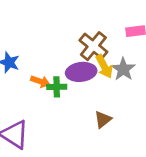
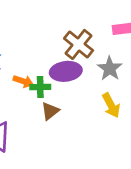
yellow arrow: (104, 66) -> (111, 105), moved
brown triangle: (103, 119) -> (50, 111), moved

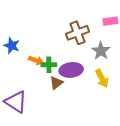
brown cross: (79, 44) -> (77, 33), turned 30
purple ellipse: (66, 71) -> (71, 70), moved

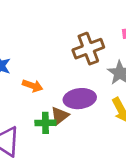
green cross: (49, 65) -> (45, 123), moved

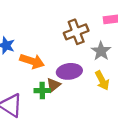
orange arrow: (33, 86) -> (32, 61), size x1.5

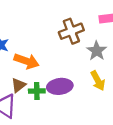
purple ellipse: (69, 71) -> (60, 86), moved
brown triangle: (54, 85) -> (18, 85), moved

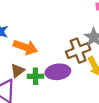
brown cross: (71, 31) -> (78, 51), moved

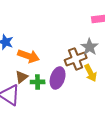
purple ellipse: (58, 72) -> (58, 78), turned -65

